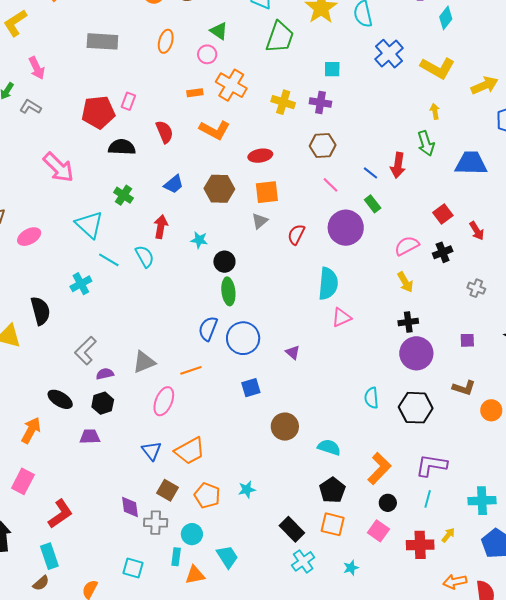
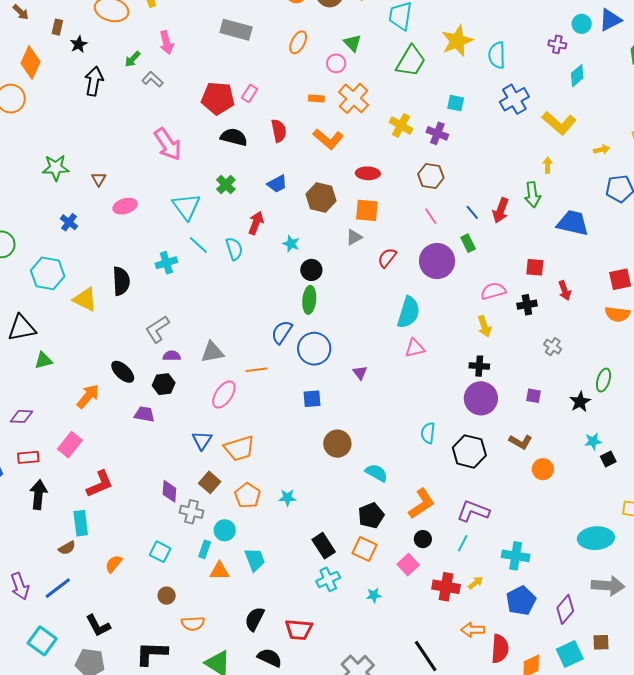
yellow arrow: (485, 85) -> (602, 150), size x0.6
red square: (443, 214) -> (535, 267), turned 30

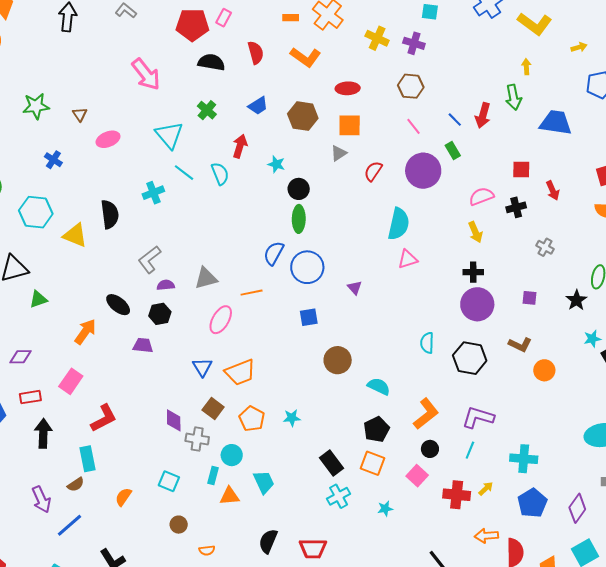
purple arrow: (20, 586) -> (41, 499), moved
orange semicircle: (193, 623) -> (207, 550), size x0.7

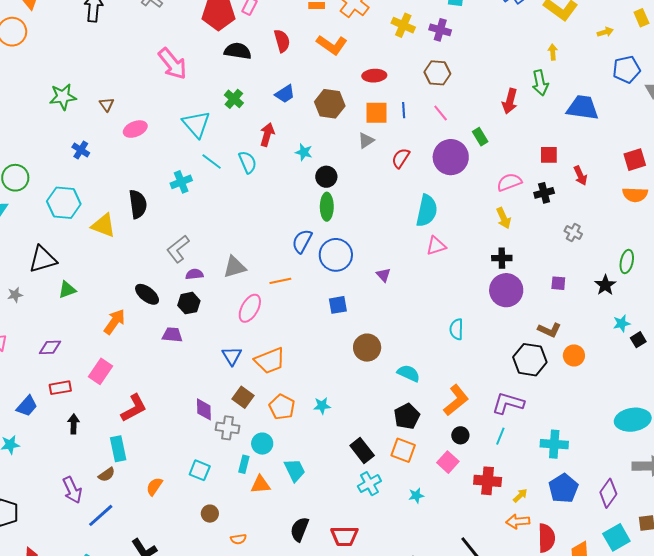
blue line: (455, 120) -> (404, 110), moved, turned 42
black hexagon: (470, 358) -> (530, 360), moved
black arrow: (43, 433) -> (74, 424), size x0.7
yellow arrow: (486, 489) -> (520, 495), moved

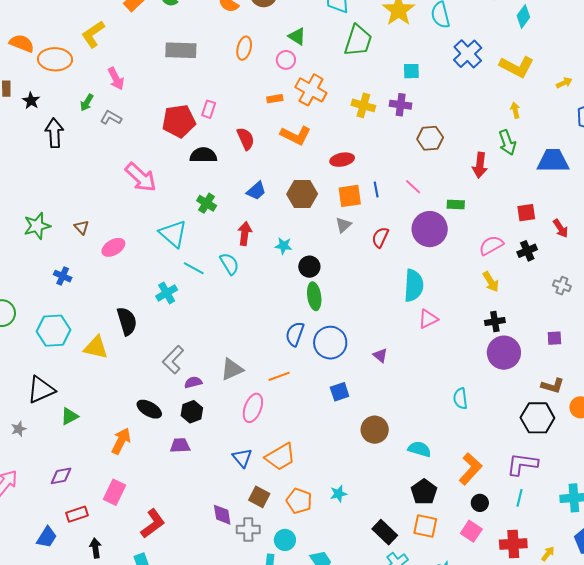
brown hexagon: (437, 73) -> (430, 138), moved
green rectangle: (480, 137) -> (456, 205), turned -48

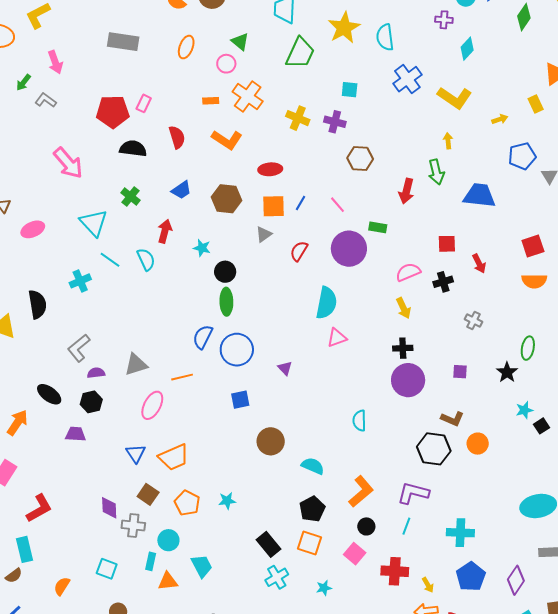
blue line: (376, 190) -> (301, 203), turned 35
yellow arrow: (548, 554) -> (428, 585), turned 105

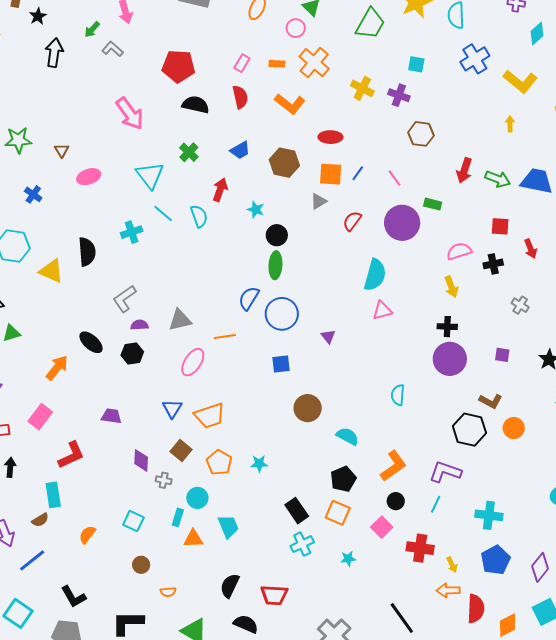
pink rectangle: (144, 103) -> (242, 63), moved
green arrow: (436, 172) -> (498, 179), moved, turned -60
purple trapezoid: (76, 434) -> (111, 416), moved
gray cross: (133, 526) -> (164, 480), size x0.7

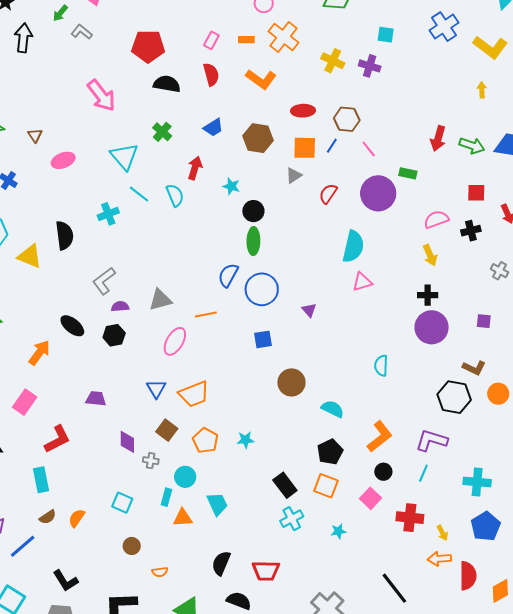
brown hexagon: (421, 134) -> (347, 119), moved
brown semicircle: (40, 520) -> (48, 517), moved

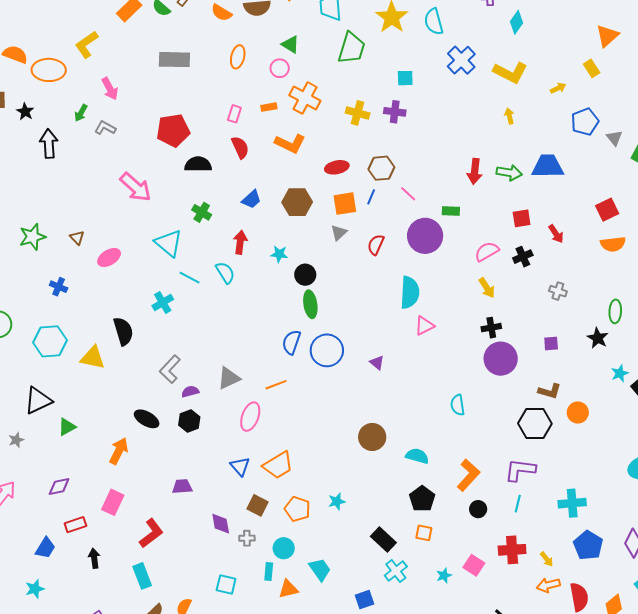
blue square: (263, 339) -> (364, 600), moved
orange square: (326, 486) -> (424, 533), size x0.7
pink square: (371, 498) -> (474, 565), moved

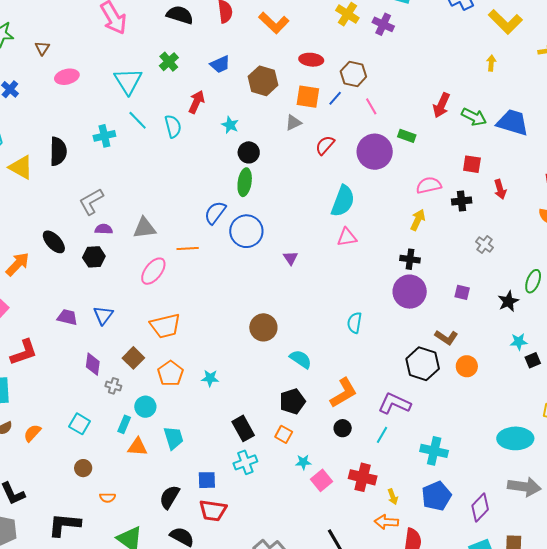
yellow arrow: (487, 288) -> (418, 220), turned -140
blue triangle: (240, 466) -> (103, 315), moved
cyan star: (444, 575) -> (303, 462), moved

